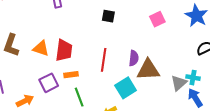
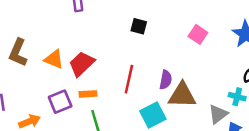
pink square: (157, 19) -> (198, 34), turned -35
red trapezoid: (64, 50) -> (82, 64), turned -145
cyan cross: (193, 78) -> (237, 97), moved

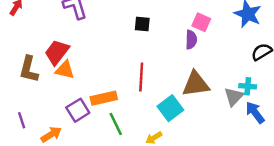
red trapezoid: (82, 64) -> (57, 52), moved
purple semicircle: (166, 80) -> (191, 40), moved
orange rectangle: (88, 94) -> (104, 98), size x1.5
cyan cross: (237, 97) -> (248, 86), moved

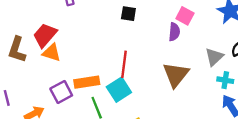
brown triangle: (196, 84) -> (176, 75), turned -48
gray triangle: (234, 97) -> (214, 57), moved
cyan square: (170, 108) -> (119, 90), moved

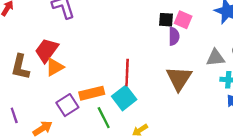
black square: (128, 14) -> (166, 20), moved
orange triangle: (52, 53) -> (55, 67), turned -42
gray triangle: (214, 57) -> (215, 58), turned 42

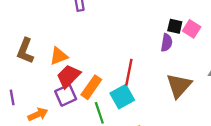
purple semicircle: (174, 36) -> (167, 43), moved
red trapezoid: (47, 50) -> (68, 76), moved
orange rectangle: (92, 93) -> (91, 87), turned -50

